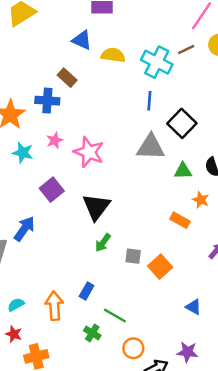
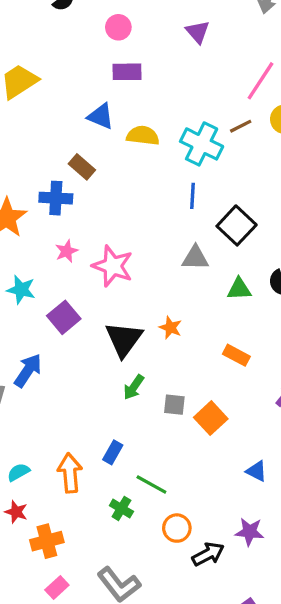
gray triangle: (151, 147) -> (195, 258), size x0.7
cyan star: (23, 153) -> (21, 290), moved
orange star: (201, 200) -> (170, 328), moved

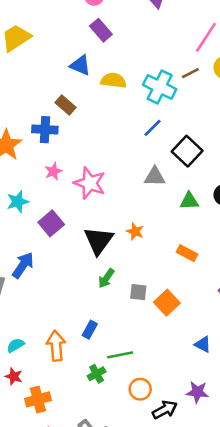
purple rectangle: (127, 72) -> (101, 30), turned 50
blue line: (193, 196) -> (152, 128), turned 42
cyan star: (21, 290) -> (18, 202), turned -30
green line: (151, 485) -> (120, 355), turned -40
green cross: (121, 509) -> (97, 374), turned 30

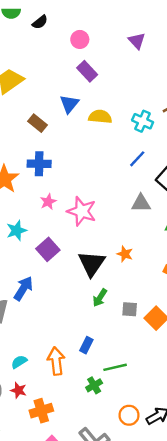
blue triangle: (80, 65) -> (69, 104), turned 48
cyan cross: (160, 87) -> (143, 121), size x0.7
brown rectangle: (65, 105) -> (37, 123), moved
orange circle: (140, 389) -> (129, 415), moved

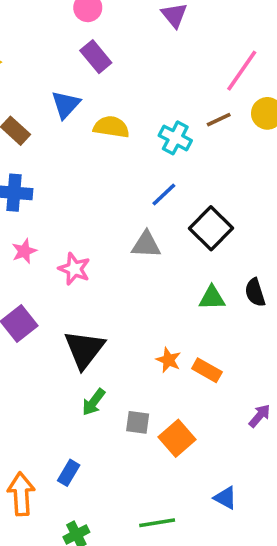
gray triangle: (141, 203) -> (146, 245), moved
pink star: (82, 211) -> (74, 269), size x0.7
orange star: (125, 254) -> (168, 360), moved
green line: (115, 367) -> (157, 523), moved

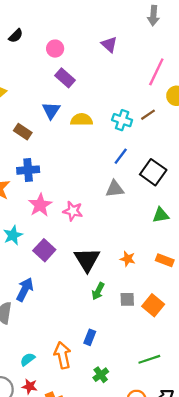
brown line: (219, 120) -> (148, 115), moved
pink star: (24, 251) -> (40, 205), size x1.5
orange star: (168, 360) -> (128, 259), moved

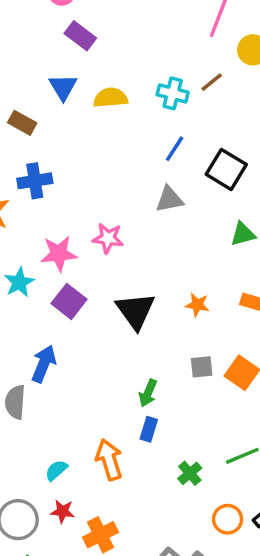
pink star: (40, 205) -> (59, 254), moved, turned 30
green arrow: (98, 291) -> (148, 393), moved
green cross: (101, 375) -> (190, 473), moved

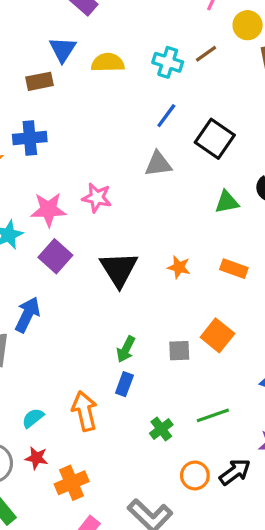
brown rectangle: (22, 123) -> (39, 81), moved, turned -44
gray square: (202, 367) -> (179, 351), moved

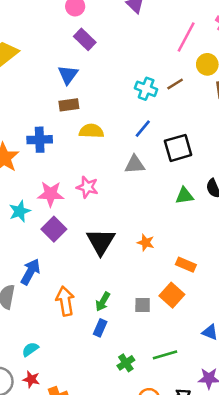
yellow semicircle: (108, 63) -> (91, 131), moved
brown rectangle: (39, 81) -> (69, 105), moved
black square: (215, 139) -> (178, 148), turned 36
orange rectangle: (234, 269) -> (186, 265), moved
orange arrow: (85, 411) -> (65, 301), moved

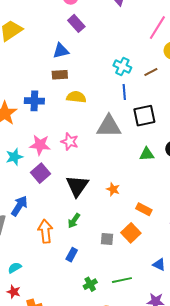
blue triangle: (68, 75) -> (61, 51), turned 36
brown line: (175, 84) -> (151, 72), moved
blue line: (143, 129) -> (124, 92), moved, turned -49
gray triangle: (135, 164) -> (109, 126), size x1.5
green arrow: (103, 302) -> (74, 221), moved

